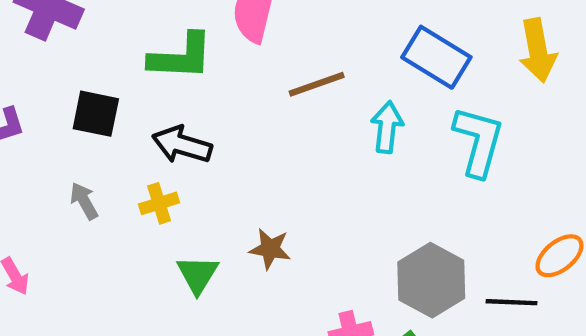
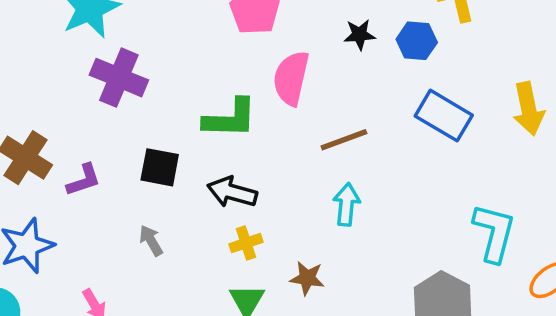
cyan arrow: (387, 127) -> (346, 205), moved
cyan L-shape: (478, 141) -> (494, 233), moved
yellow cross: (159, 203) -> (246, 243), moved

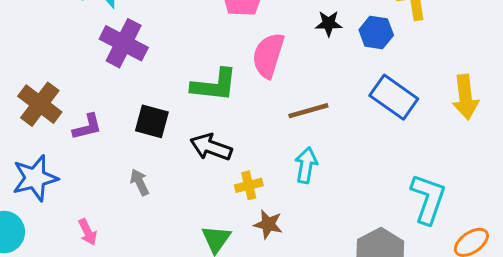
yellow cross: (246, 243) -> (249, 185), moved

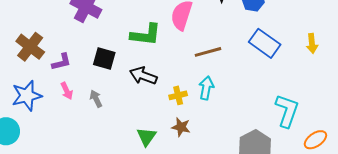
yellow arrow: (465, 97) -> (312, 43), size x0.7
yellow cross: (249, 185) -> (178, 95), moved
pink arrow: (88, 232) -> (67, 91), moved

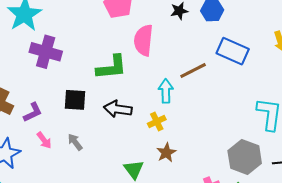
brown line: (208, 52) -> (193, 70), moved
cyan arrow: (206, 88) -> (166, 91), moved
brown star: (181, 127) -> (166, 153), turned -30

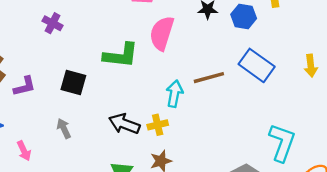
purple cross: (46, 52) -> (52, 23), size x0.6
black arrow: (118, 109) -> (124, 124), moved
pink arrow: (44, 140) -> (24, 151), moved

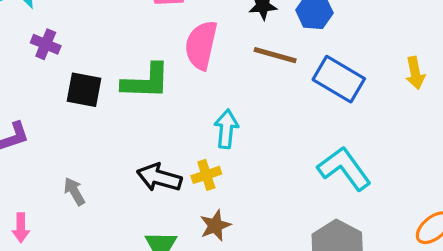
brown line: (209, 78) -> (275, 55), moved, turned 36
black square: (73, 82) -> (84, 90), moved
cyan L-shape: (282, 143) -> (344, 168), moved, turned -51
pink arrow: (24, 151) -> (21, 228), turned 30

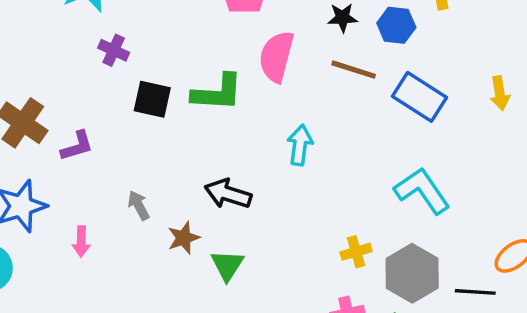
yellow cross: (206, 175) -> (356, 252), moved
brown star: (215, 226) -> (184, 238), moved

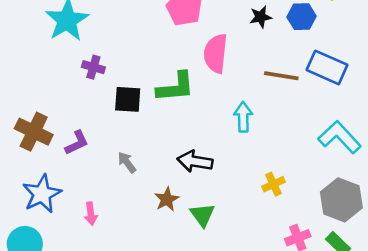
brown line: (354, 70) -> (281, 76), moved
gray arrow: (139, 205) -> (127, 162), moved
yellow cross: (356, 252) -> (274, 184), moved

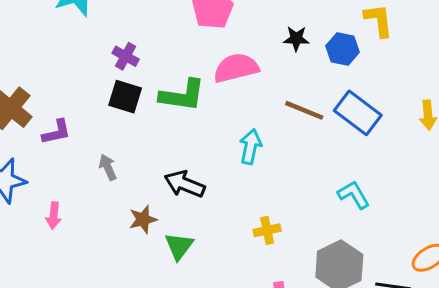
pink semicircle: (216, 53) -> (236, 68), turned 57
purple cross: (93, 67) -> (126, 56), moved
cyan L-shape: (340, 137) -> (354, 195), size x0.7

